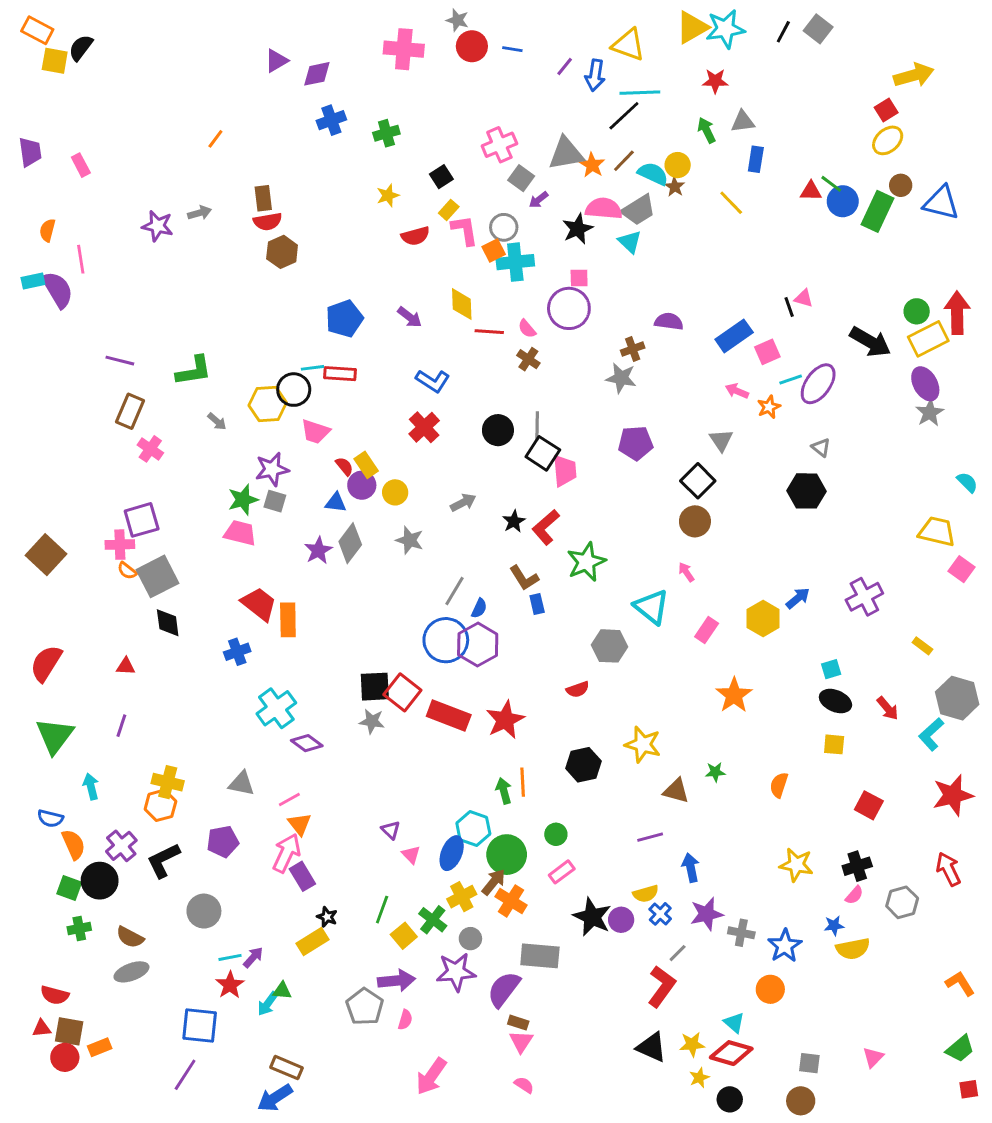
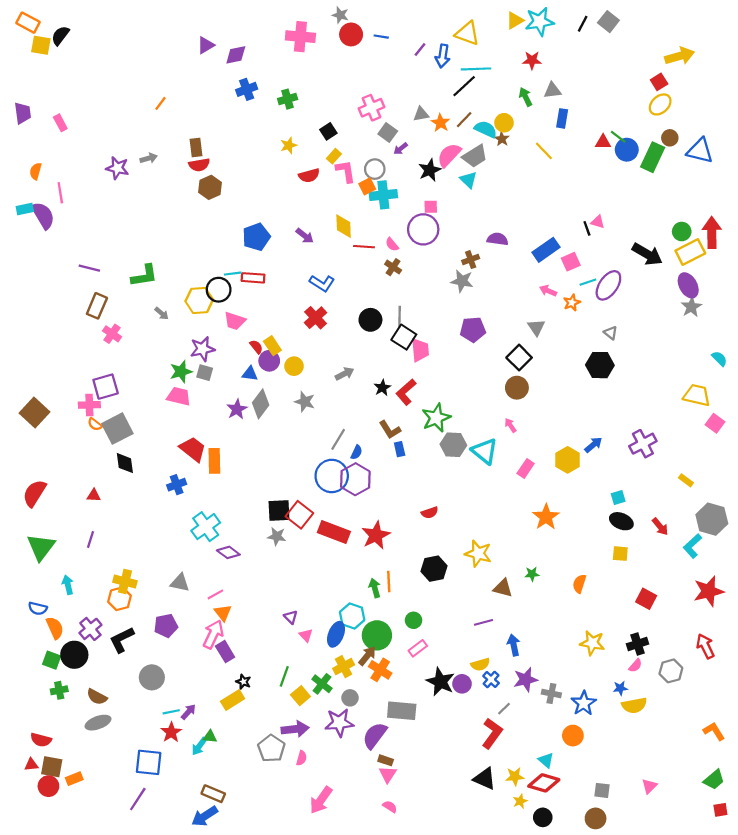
yellow triangle: (692, 27) -> (515, 20), size x0.7
gray triangle: (566, 153) -> (421, 114), size x0.6
pink semicircle: (604, 208) -> (449, 155), turned -52
gray hexagon: (609, 646) -> (453, 445), moved

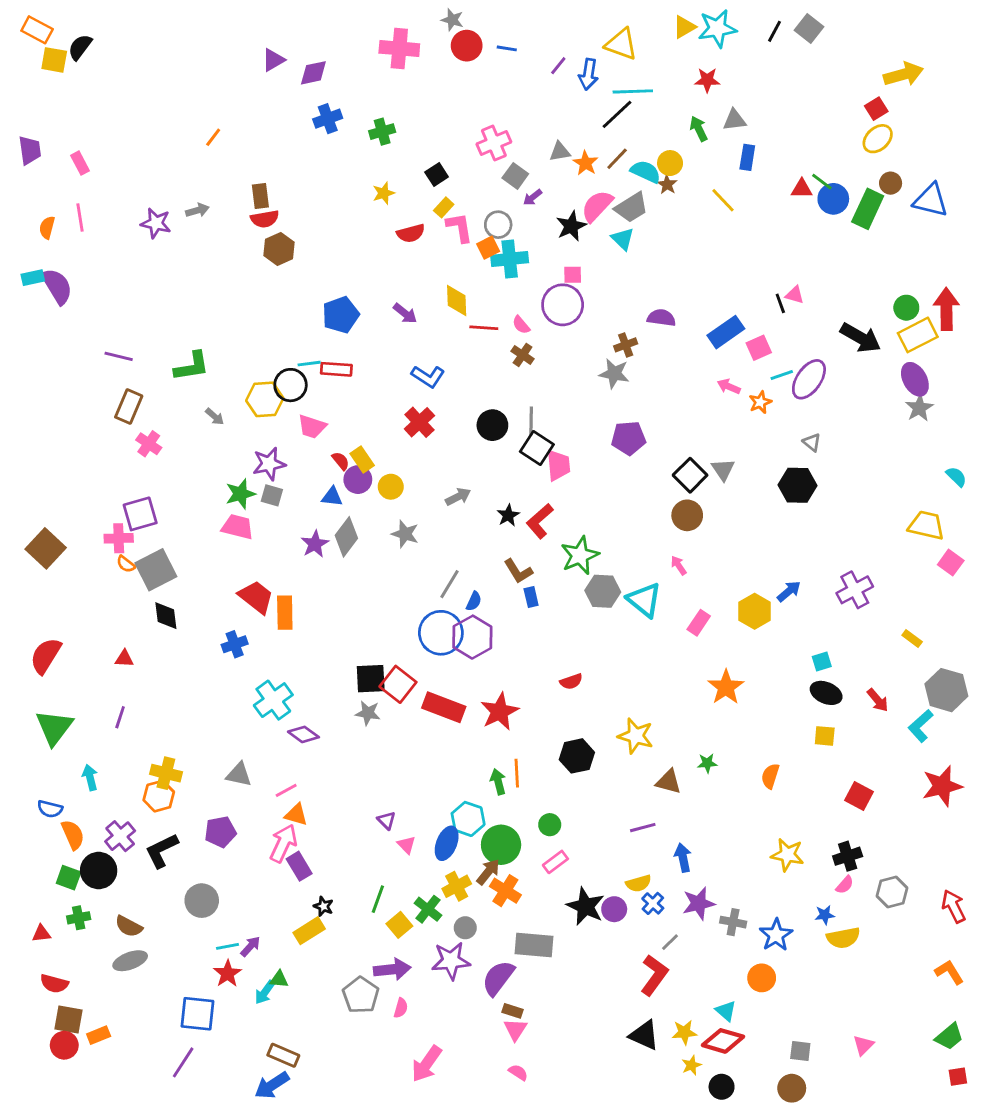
pink line: (60, 193) -> (80, 217), moved
gray triangle: (536, 327) -> (723, 470), moved
orange triangle: (223, 613) -> (296, 815), turned -36
red arrow: (705, 646) -> (954, 906), moved
red triangle: (31, 765) -> (41, 934), moved

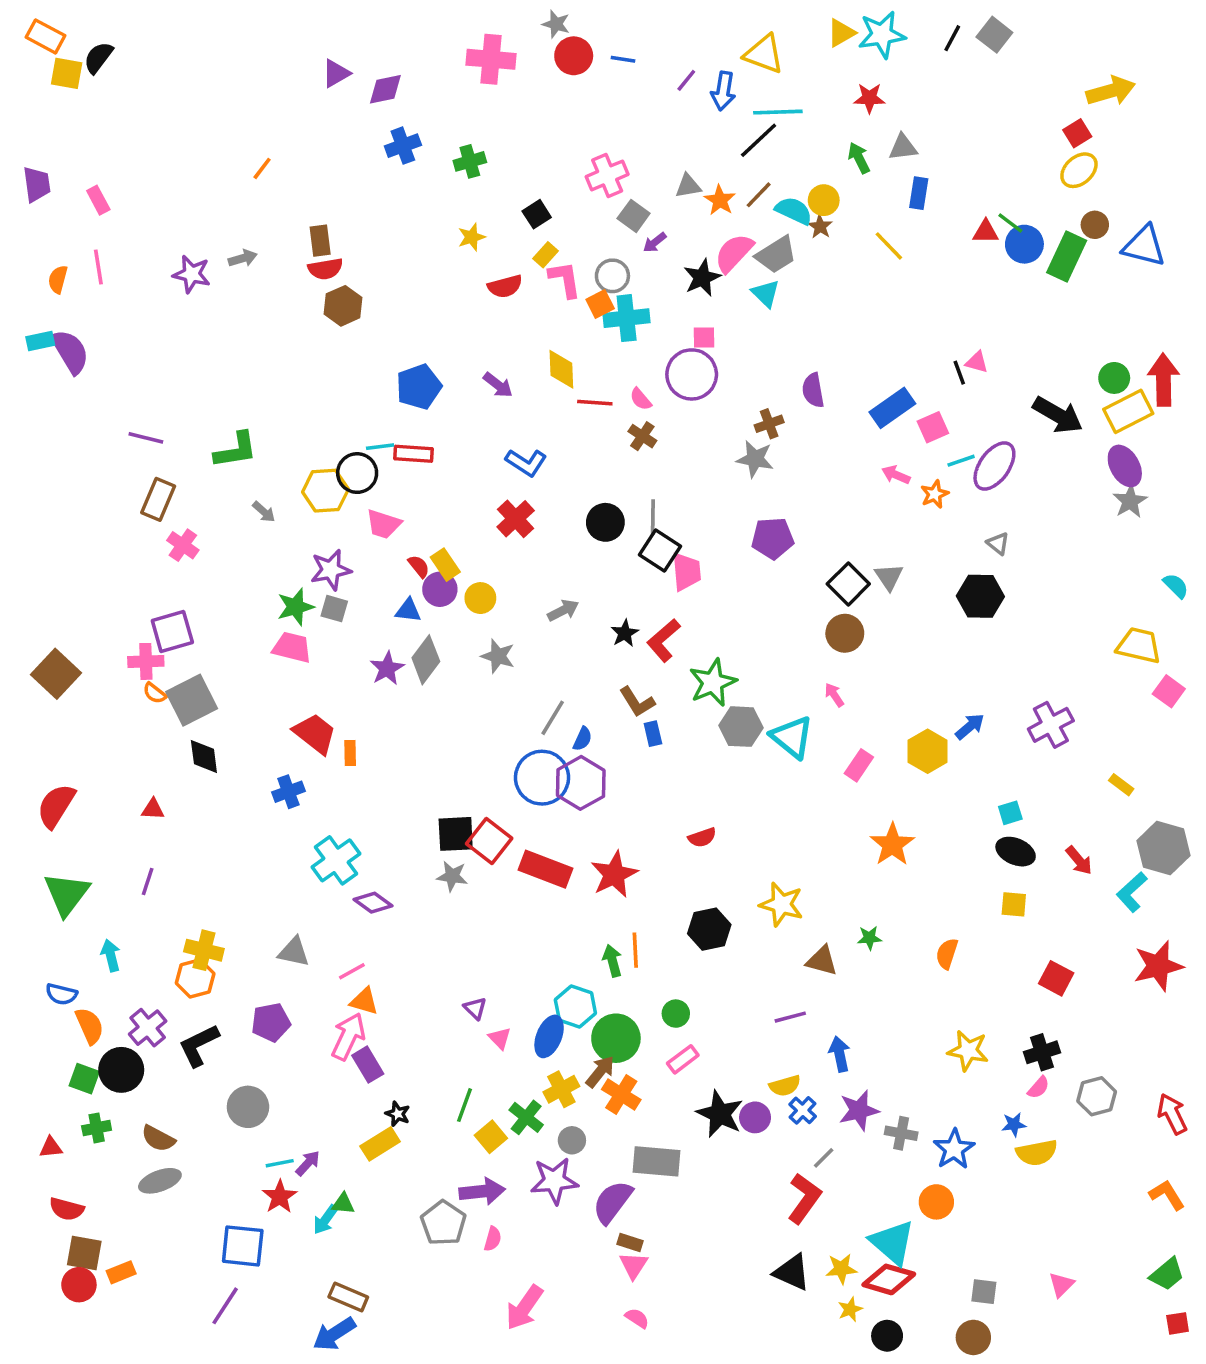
purple semicircle: (661, 318) -> (813, 390), turned -108
orange rectangle: (285, 613) -> (350, 753), size x0.6
cyan triangle: (726, 1011) -> (892, 1242), size x1.8

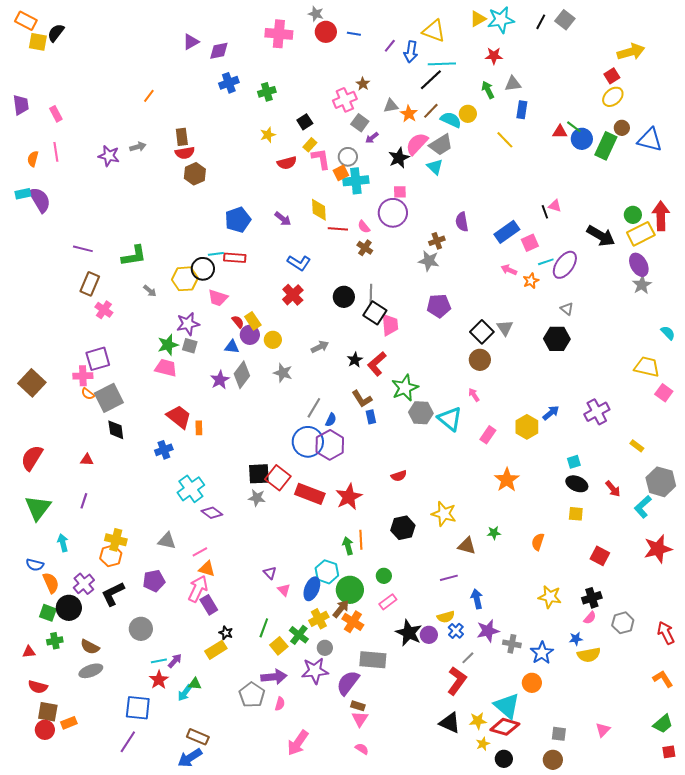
brown star: (820, 227) -> (363, 84), moved

